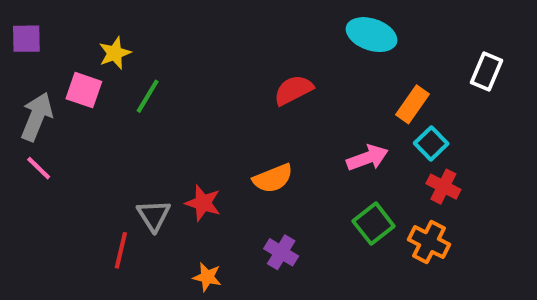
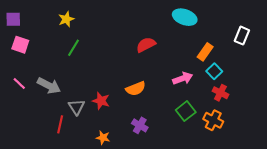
yellow star: (115, 53) -> (66, 19), moved
pink square: (84, 90) -> (20, 45), moved
gray arrow: (37, 117) -> (49, 86), moved, turned 95

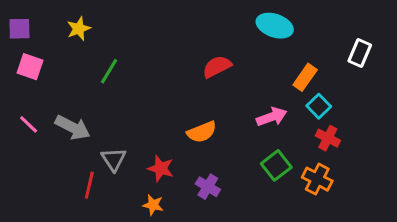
yellow star: (66, 19) -> (79, 29), moved
red star: (101, 101) -> (161, 168), moved

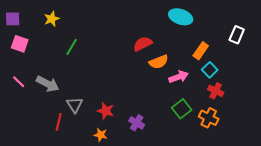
orange semicircle: (202, 132) -> (159, 62), moved

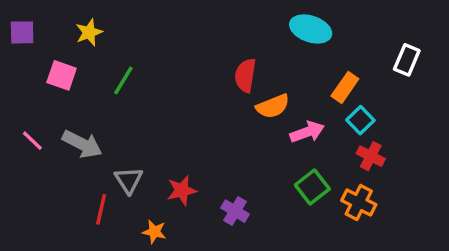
pink square: (20, 44) -> (62, 75), moved
red semicircle: (143, 44) -> (245, 75), turned -54
red star: (106, 111) -> (182, 190), turned -30
orange star: (101, 135) -> (154, 232), moved

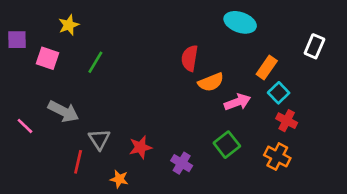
purple square: (22, 32) -> (17, 40), moved
pink line: (32, 141) -> (25, 126), moved
green square: (312, 187) -> (227, 145), moved

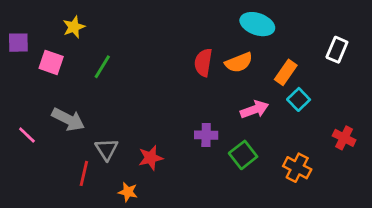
orange semicircle: (211, 82) -> (239, 62), moved
red cross: (287, 121) -> (344, 138), moved
purple cross: (182, 163) -> (206, 135), moved, turned -30

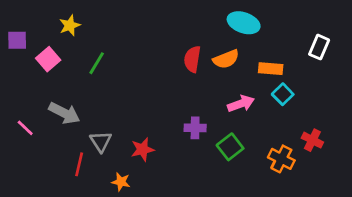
pink square: (51, 62) -> (48, 59), turned 30
orange rectangle: (286, 72) -> (271, 69), turned 60
red cross: (344, 138) -> (312, 140), moved

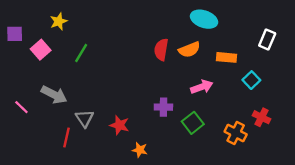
cyan square: (283, 94) -> (251, 80), moved
red star: (142, 149) -> (119, 125), turned 30
orange star: (121, 182) -> (140, 150), moved

